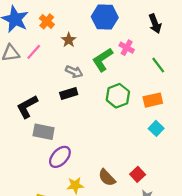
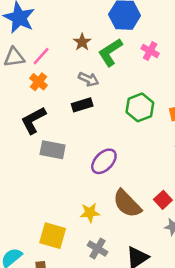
orange cross: (47, 21) -> (39, 82), moved
green L-shape: (103, 60) -> (110, 52), moved
purple ellipse: (60, 157) -> (104, 161), moved
brown semicircle: (107, 178) -> (127, 204), size x1.4

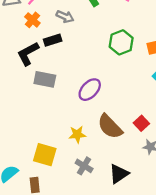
gray arrow: (89, 79) -> (65, 17), moved
black rectangle: (82, 105) -> (53, 40), moved

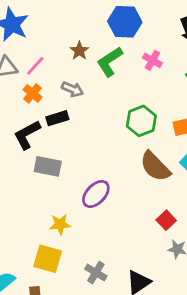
purple ellipse: (90, 90) -> (96, 194), moved
brown semicircle: (110, 127) -> (155, 166), moved
yellow star: (77, 134) -> (60, 224), moved

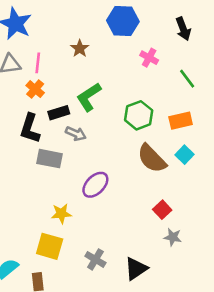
green L-shape: (110, 62) -> (89, 97), moved
pink line: (35, 66) -> (38, 63), turned -36
gray arrow: (72, 89) -> (76, 134), moved
black L-shape: (27, 135) -> (30, 128), turned -44

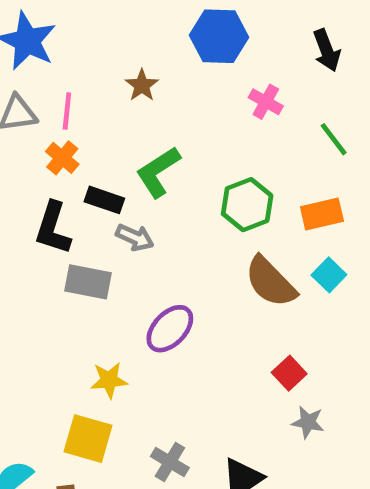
black rectangle: (59, 113) -> (104, 200), turned 36

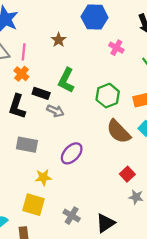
green L-shape: (158, 172) -> (66, 80), turned -30
gray rectangle: (88, 282) -> (27, 145), moved

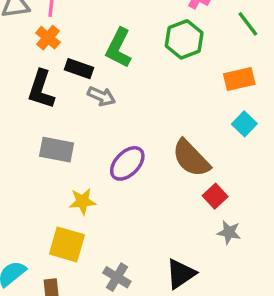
green hexagon: (108, 96) -> (184, 39), moved
brown semicircle: (119, 132) -> (191, 158), moved
gray cross: (72, 216) -> (117, 277), moved

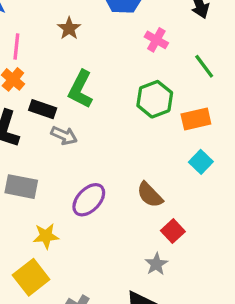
green hexagon: (184, 39) -> (155, 99), moved
brown semicircle: (191, 158) -> (150, 195), size x0.7
gray star: (229, 232) -> (156, 264), moved, turned 30
yellow square: (67, 244) -> (31, 277), turned 36

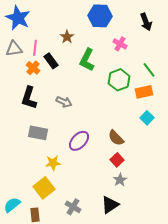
green line: (204, 66) -> (149, 70), moved
green L-shape: (81, 89) -> (87, 60), moved
black rectangle: (43, 109) -> (51, 61), moved, turned 35
red square: (173, 231) -> (117, 160), moved

